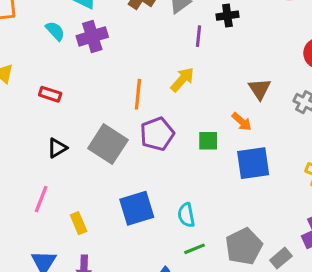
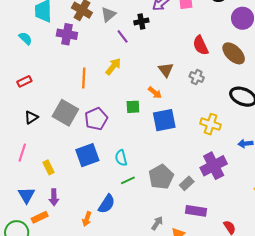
purple cross: (92, 36) -> (67, 34), moved, turned 30
purple line: (199, 36) -> (123, 36), turned -40
red rectangle: (50, 94) -> (24, 81), turned -40
purple pentagon: (157, 134) -> (96, 119), moved

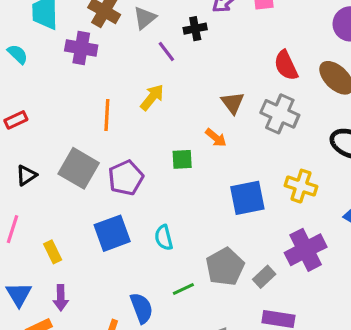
gray cross: (197, 77) -> (280, 114), size x1.6
blue square: (164, 120) -> (247, 198), moved
green line: (128, 180) -> (183, 289), moved
blue semicircle: (107, 204) -> (142, 308), turned -54

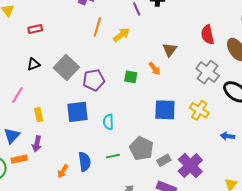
gray cross: (280, 114) -> (208, 72), moved
orange line: (107, 115) -> (97, 27), moved
purple cross: (306, 250) -> (190, 166), moved, turned -30
gray pentagon: (225, 267) -> (141, 149), turned -30

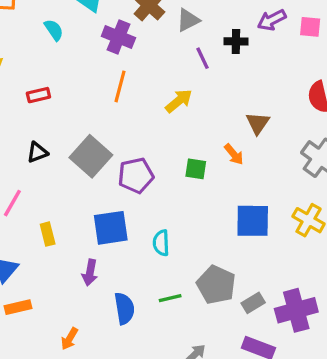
orange line: (97, 27) -> (120, 86), moved
purple arrow: (37, 144) -> (90, 273), moved
purple cross: (190, 166) -> (296, 310), turned 30
orange arrow: (63, 171) -> (69, 339), moved

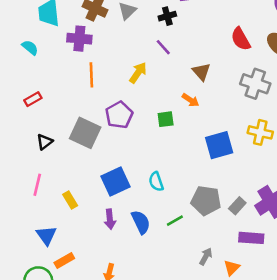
purple line: (203, 58) -> (163, 47), moved
purple pentagon: (136, 175) -> (119, 115), moved
blue semicircle: (124, 308) -> (141, 222), moved

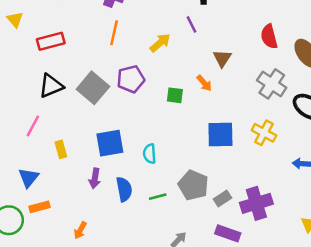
red rectangle: (33, 99) -> (51, 41), size x1.5
black triangle: (45, 142) -> (51, 86), size x1.5

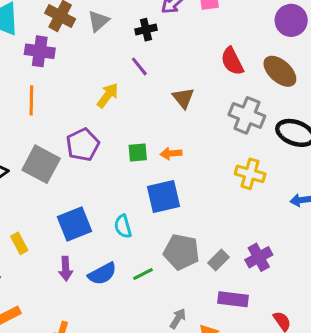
orange line: (114, 33) -> (31, 100), moved
orange arrow: (204, 83) -> (171, 154), moved, turned 138
blue square: (220, 135) -> (164, 197), moved
blue semicircle: (124, 189) -> (102, 274), turned 85
purple cross: (256, 203) -> (259, 257), size x0.7

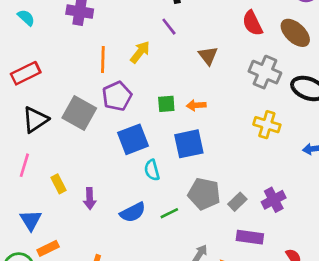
orange line: (31, 100) -> (103, 59), moved
blue square: (74, 224) -> (133, 139), moved
purple arrow: (66, 269) -> (90, 199), moved

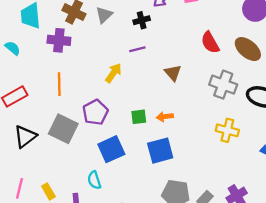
purple line: (169, 27) -> (137, 49), turned -63
orange line: (103, 59) -> (59, 84), moved
pink line: (24, 165) -> (19, 188), moved
cyan semicircle: (152, 170) -> (94, 180), moved

